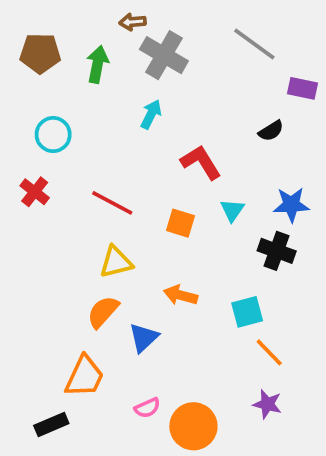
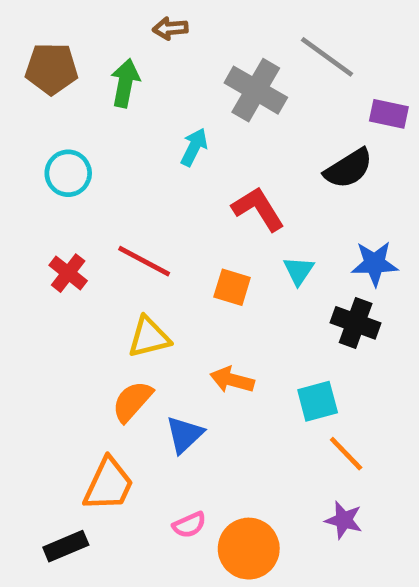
gray cross: (164, 55) -> (256, 90), moved
black semicircle: (271, 131) -> (348, 169), size x1.5
red cross: (35, 192) -> (68, 273), moved

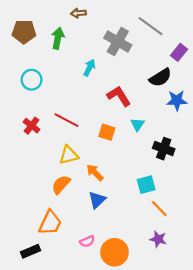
purple rectangle: (389, 114) -> (179, 52), turned -63
blue star: (375, 264) -> (177, 100), moved
orange arrow: (232, 380) -> (95, 173), moved, turned 30
blue triangle: (185, 435) -> (97, 200), moved

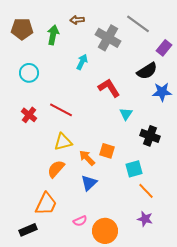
brown arrow: (78, 13) -> (77, 20), moved
orange square: (107, 132) -> (107, 151), moved

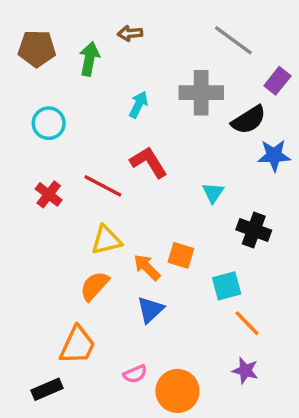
gray cross: (108, 38) -> (201, 93), moved, turned -30
red L-shape: (109, 88) -> (149, 162), moved

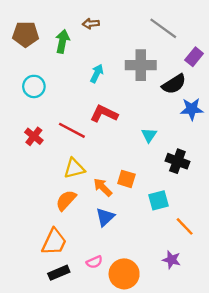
red L-shape: (149, 162) -> (104, 114), turned -32
orange line: (247, 323) -> (185, 226), moved
black rectangle: (47, 389) -> (59, 273), moved

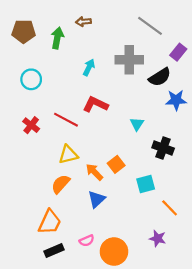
orange square: (126, 179) -> (116, 164), turned 35

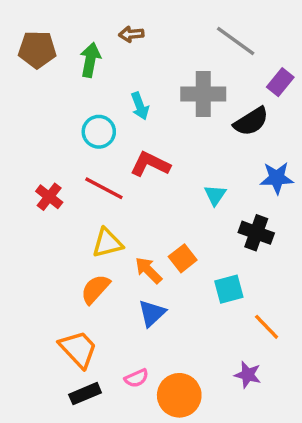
cyan arrow: (89, 67) -> (140, 106), turned 133
cyan circle: (31, 79) -> (99, 132), moved
blue star: (176, 100) -> (277, 178), moved
orange trapezoid: (50, 222) -> (78, 349), turned -68

